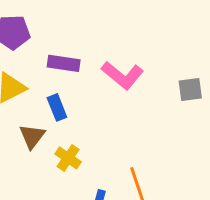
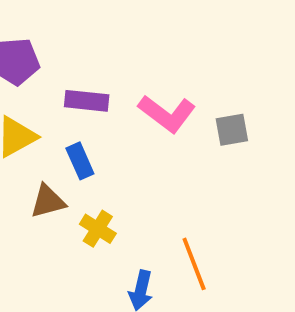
gray square: (190, 89) -> (232, 130), moved
brown triangle: (32, 136) -> (48, 201), turned 40

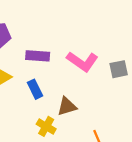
brown triangle: (48, 201) -> (67, 106), moved

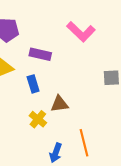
pink L-shape: (82, 61) -> (81, 32), moved

